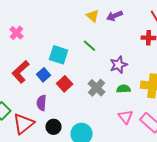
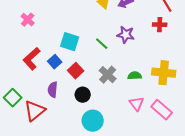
green line: (90, 46) -> (102, 44), moved
purple star: (119, 65) -> (126, 35), moved, turned 30
black circle: (54, 127) -> (83, 95), moved

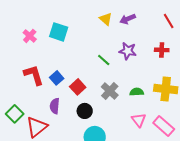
red cross: (160, 25) -> (162, 50), moved
cyan square: (70, 42) -> (59, 32), moved
red L-shape: (32, 59) -> (34, 75), turned 115

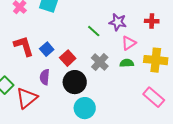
black circle: (85, 111) -> (75, 82), size x1.5
pink triangle: (139, 120) -> (129, 43), moved, turned 35

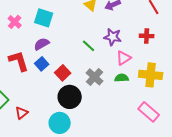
purple semicircle: (45, 77) -> (42, 44), moved, turned 56
red triangle: (27, 98) -> (22, 113), size x0.6
cyan circle: (85, 108) -> (60, 123), moved

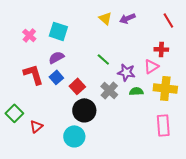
purple star: (113, 37) -> (126, 72), moved
pink triangle: (124, 58) -> (151, 66), moved
pink rectangle: (149, 112) -> (163, 125), turned 45

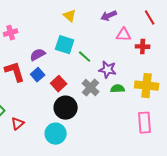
yellow triangle: (105, 18) -> (70, 16), moved
cyan square: (58, 31) -> (65, 45), moved
pink cross: (29, 35) -> (11, 33), turned 32
pink triangle: (151, 66) -> (124, 35), moved, turned 35

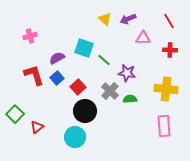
yellow triangle: (70, 16) -> (105, 19), moved
red cross: (143, 47) -> (170, 50), moved
green semicircle: (118, 89) -> (130, 99), moved

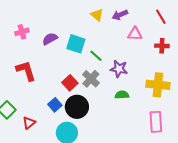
purple semicircle: (57, 58) -> (50, 39), moved
blue square: (57, 78) -> (55, 105), moved
gray cross: (110, 91) -> (91, 79), moved

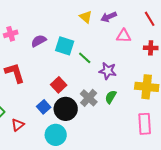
gray cross: (91, 79) -> (89, 98), moved
green semicircle: (122, 95) -> (111, 97), turned -56

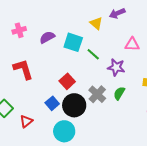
yellow triangle: (86, 17) -> (96, 23), moved
pink triangle: (124, 36) -> (132, 44), moved

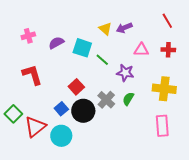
purple arrow: (117, 13) -> (124, 28), moved
red triangle: (26, 121) -> (35, 127), size x1.6
cyan circle: (64, 131) -> (61, 136), moved

